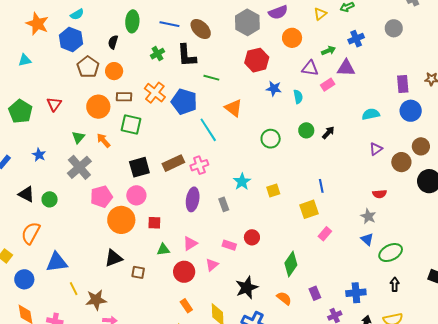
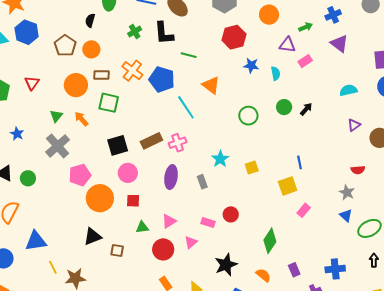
blue hexagon: (71, 40) -> (27, 32), moved
purple triangle: (346, 68) -> (339, 44), moved, turned 36
pink circle: (136, 195) -> (128, 173), moved

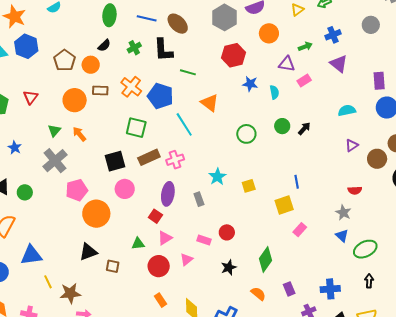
black semicircle: (90, 20) -> (104, 45), moved, turned -152
green square: (109, 103) -> (136, 128), moved
red square: (133, 201) -> (155, 216), moved, turned 32
black star: (226, 265) -> (229, 267), moved, size x0.7

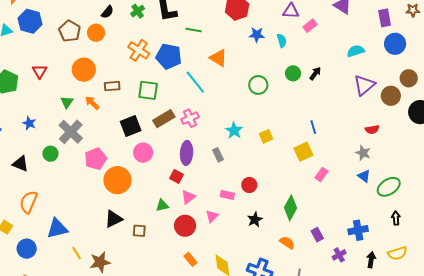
brown rectangle: (100, 90) -> (112, 86), moved
purple triangle: (352, 145) -> (364, 85), size x1.6
green circle: (25, 192) -> (50, 154), moved

